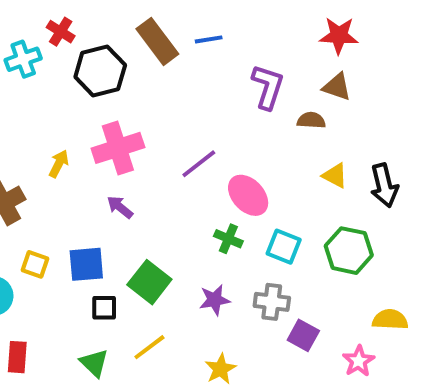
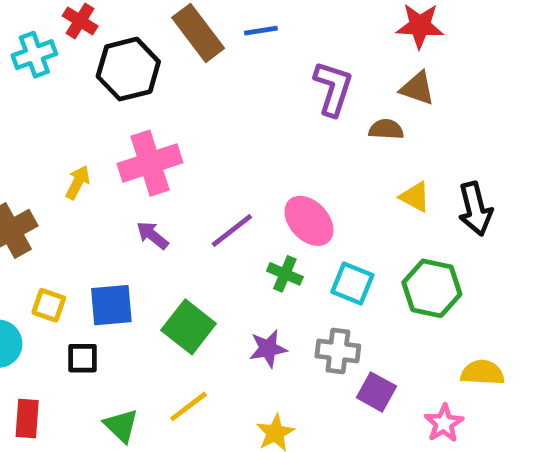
purple line: (199, 164) -> (232, 231), moved
black square: (104, 308) -> (83, 358), moved

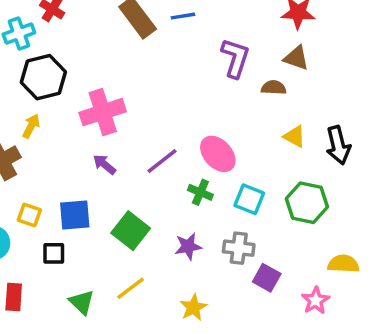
black hexagon: (128, 69) -> (43, 77), moved
yellow arrow: (78, 182) -> (31, 126), moved

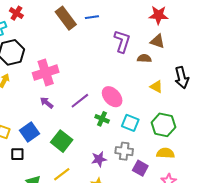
black arrow: (338, 145) -> (182, 78), moved
blue square: (75, 215) -> (29, 132), turned -30
purple star: (188, 246) -> (99, 159), moved
yellow semicircle: (343, 264) -> (165, 153), moved

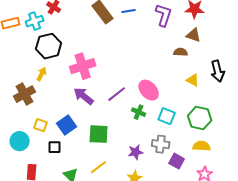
purple L-shape: (122, 41) -> (164, 15), moved
purple arrow: (47, 103) -> (84, 96), size x1.5
green square: (62, 141) -> (99, 134), turned -35

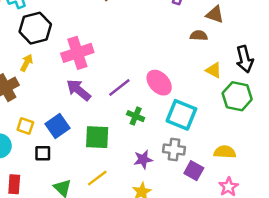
green cross: (139, 112) -> (136, 116), moved
cyan square: (167, 116) -> (181, 115), size x1.4
green hexagon: (200, 118) -> (237, 96), moved

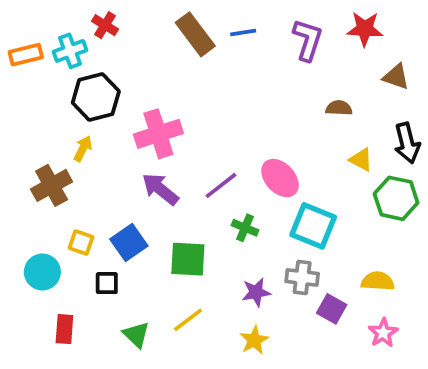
brown triangle: (215, 14) -> (396, 77), moved

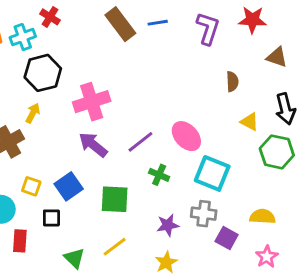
brown semicircle: (339, 108) -> (232, 82), turned 84
red rectangle: (64, 329) -> (20, 241), moved

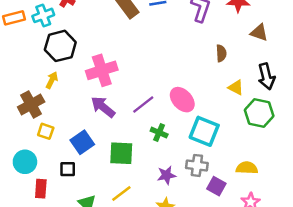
yellow square: (31, 186) -> (46, 131), moved

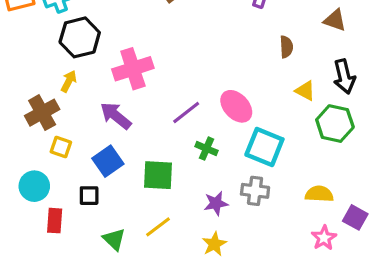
purple arrow: (103, 107) -> (116, 116), moved
purple square: (216, 186) -> (355, 217), moved

